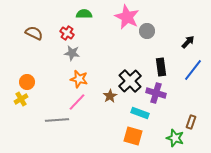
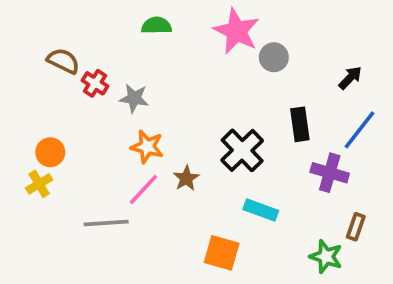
red cross: (67, 33) -> (95, 83), moved
purple cross: (156, 93) -> (330, 173), moved
brown star: (110, 96) -> (186, 178), moved
orange square: (133, 136) -> (222, 253), moved

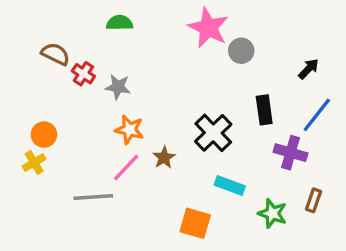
green semicircle: (156, 26) -> (120, 23), moved
green star: (326, 257) -> (272, 213), moved

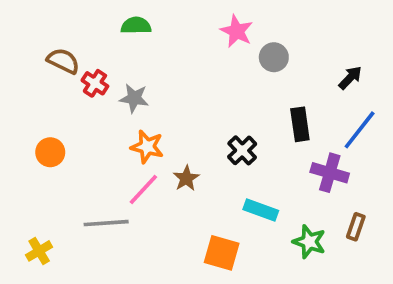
pink star: (208, 28) -> (237, 31), size x0.7
black cross: (213, 133) -> (242, 150), size x0.7
yellow cross: (34, 162) -> (39, 251), moved

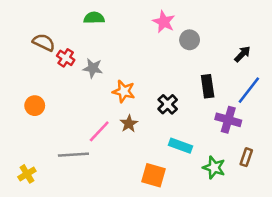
orange star: (147, 147) -> (124, 91), moved

